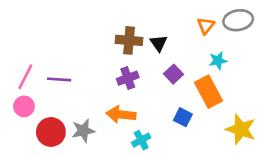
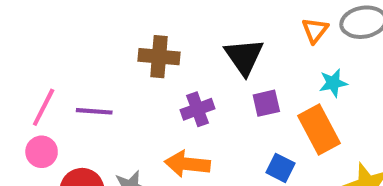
brown cross: (129, 40) -> (159, 57), moved
black triangle: (159, 43) -> (244, 57), size x1.5
purple square: (173, 74) -> (266, 103), turned 30

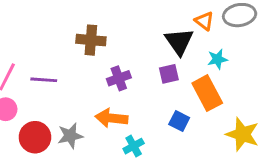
orange triangle: (315, 30) -> (204, 21), turned -30
black triangle: (244, 57) -> (179, 42), moved

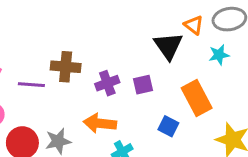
brown cross: (91, 40) -> (66, 67), moved
cyan star: (217, 59) -> (219, 55), moved
purple square: (169, 74) -> (143, 85), moved

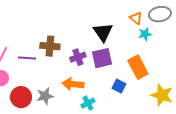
black triangle: (168, 46) -> (103, 32), moved
cyan star: (219, 55) -> (145, 34), moved
purple square: (143, 85) -> (102, 58), size x1.5

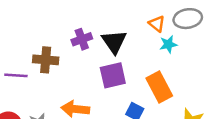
purple cross: (78, 57) -> (82, 39), moved

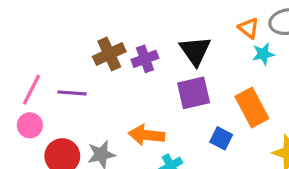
purple cross: (82, 39) -> (145, 59), moved
brown cross: (46, 60) -> (109, 54), moved, turned -30

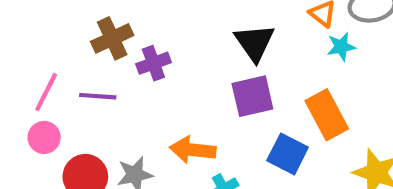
brown cross: (109, 54) -> (112, 38), moved
purple cross: (145, 59) -> (153, 63), moved
blue square: (221, 138) -> (288, 154), size x1.4

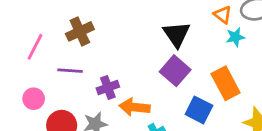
purple cross: (153, 63) -> (108, 87), moved
pink line: (46, 92) -> (35, 47), moved
purple square: (252, 96) -> (175, 71), turned -36

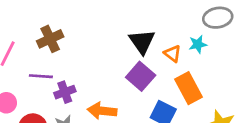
orange triangle: (223, 15) -> (173, 54), moved
purple cross: (108, 87) -> (65, 92), moved

